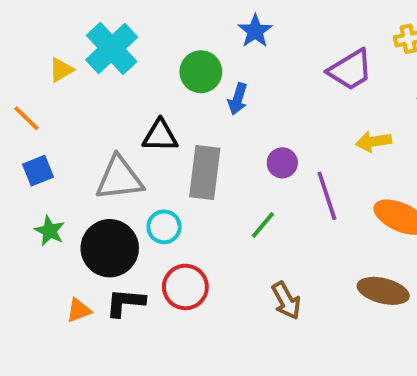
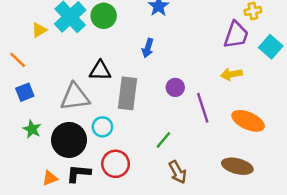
purple trapezoid: (350, 70) -> (236, 35), moved, turned -40
green circle: (201, 72) -> (104, 16), moved
green line: (263, 225) -> (163, 140), moved

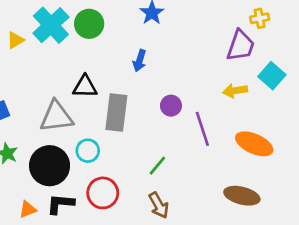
cyan square: (271, 47) -> (272, 76), moved
brown arrow: (178, 172) -> (159, 205), moved

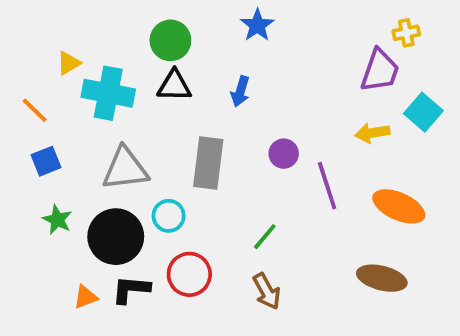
cyan cross: (51, 25) -> (108, 93), moved, turned -36
black triangle: (85, 87) -> (174, 86), moved

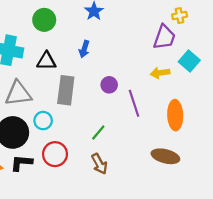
black triangle: (174, 86) -> (46, 61), moved
orange ellipse: (399, 206) -> (175, 115), turned 64

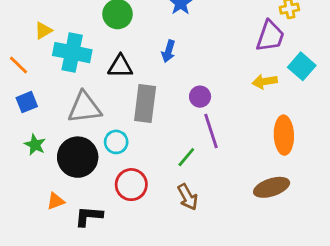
purple line: (134, 103) -> (211, 131), moved
brown ellipse: (165, 156) -> (272, 187), turned -32
black L-shape: (21, 163) -> (89, 216), moved

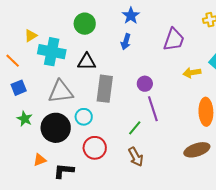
purple trapezoid: (270, 36) -> (174, 40), moved
blue arrow: (168, 51) -> (126, 42), moved

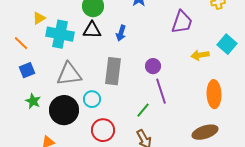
blue arrow: (126, 42) -> (121, 33), moved
black triangle: (87, 62) -> (92, 30), moved

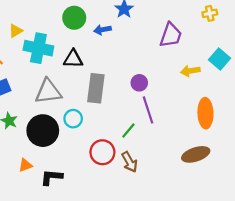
black triangle: (92, 30) -> (73, 59), moved
blue arrow: (121, 33) -> (102, 30), moved, turned 63
red circle: (103, 130) -> (102, 152), moved

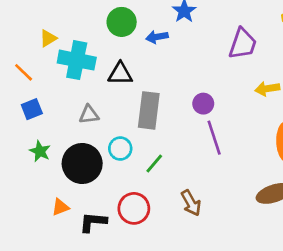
gray triangle: (48, 91) -> (89, 115), size x0.6
green line: (128, 131) -> (154, 163), moved
red circle: (102, 152) -> (134, 208), moved

